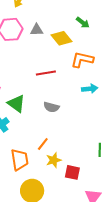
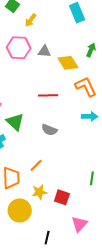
green arrow: (83, 23) -> (91, 50), turned -112
orange L-shape: (82, 60) -> (86, 87), turned 45
yellow star: (54, 160) -> (39, 192), moved

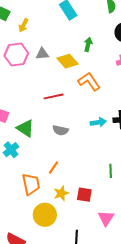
cyan arrow: (90, 116) -> (98, 122), moved

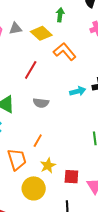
red line: (54, 96) -> (31, 70), turned -42
red square: (84, 195) -> (71, 177), moved

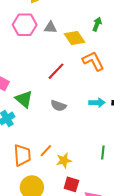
orange line: (38, 141) -> (46, 151), moved
yellow star: (48, 166) -> (64, 161), moved

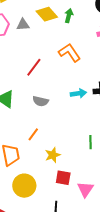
yellow diamond: (75, 38) -> (47, 14), moved
orange line: (46, 151) -> (33, 134), moved

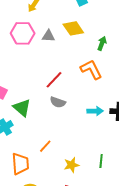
green arrow: (69, 16) -> (102, 43), moved
gray semicircle: (41, 101) -> (58, 102), moved
yellow star: (53, 155) -> (71, 165), moved

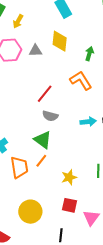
yellow diamond: (73, 28) -> (60, 41), turned 45
green triangle: (22, 108) -> (43, 140), moved
orange trapezoid: (20, 164) -> (19, 167), moved

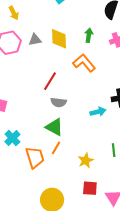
yellow arrow: (18, 21) -> (14, 13), turned -48
yellow diamond: (60, 41) -> (59, 39), moved
cyan arrow: (88, 122) -> (98, 112), moved

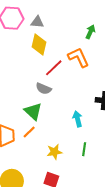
yellow diamond: (59, 39) -> (39, 44), moved
red line: (50, 81) -> (54, 68), moved
cyan arrow: (98, 112) -> (78, 119), moved, turned -105

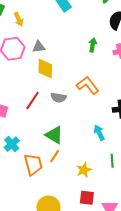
orange L-shape: (79, 57) -> (88, 85), moved
red line: (54, 68) -> (33, 100), moved
gray semicircle: (44, 89) -> (58, 98), moved

